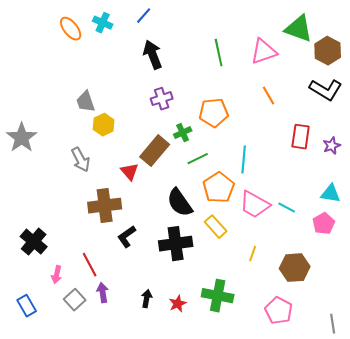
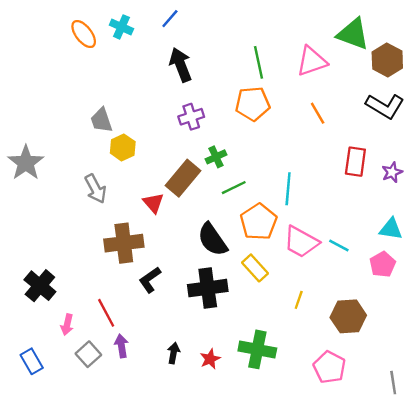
orange pentagon: (214, 113) -> (253, 104), moved

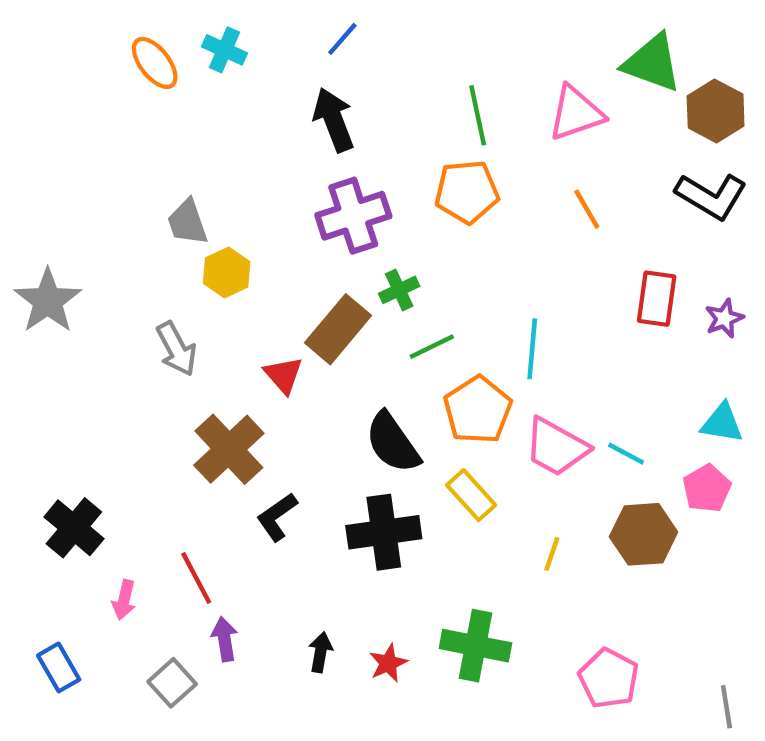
blue line: (170, 19) -> (342, 39), moved
purple cross: (191, 117) -> (353, 216), size x1.5
brown cross: (124, 243) -> (229, 449), turned -36
brown hexagon: (348, 316) -> (644, 534), moved
gray square: (88, 354) -> (172, 683), moved

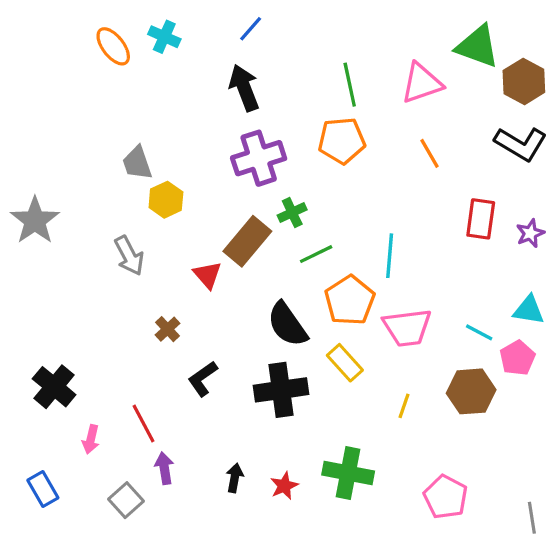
pink trapezoid: (556, 447) -> (407, 328), turned -36
brown cross: (229, 449) -> (168, 329), size x0.5
cyan line: (626, 454) -> (479, 332), moved

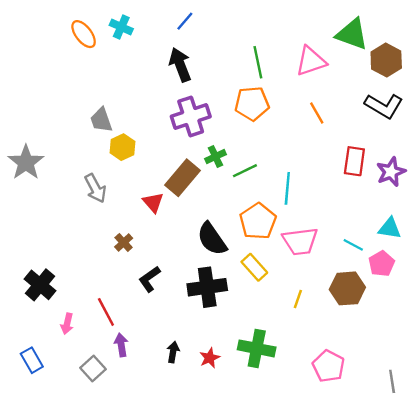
purple star: (530, 233) -> (391, 172), size x1.4
green line: (316, 254) -> (245, 171), moved

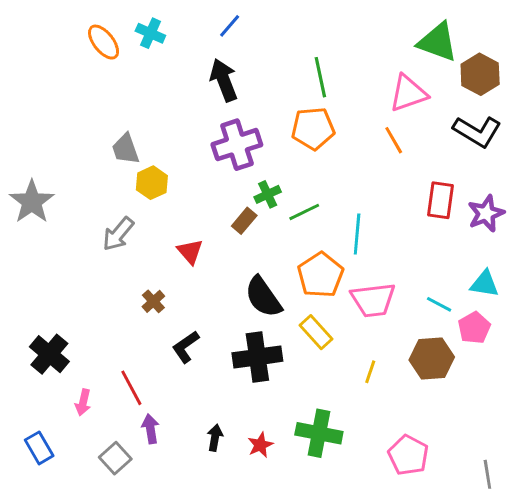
pink triangle: (311, 61) -> (408, 93), moved
brown rectangle: (182, 178) -> (244, 221), moved, size x0.6
gray arrow: (95, 188) -> (118, 234), turned 68

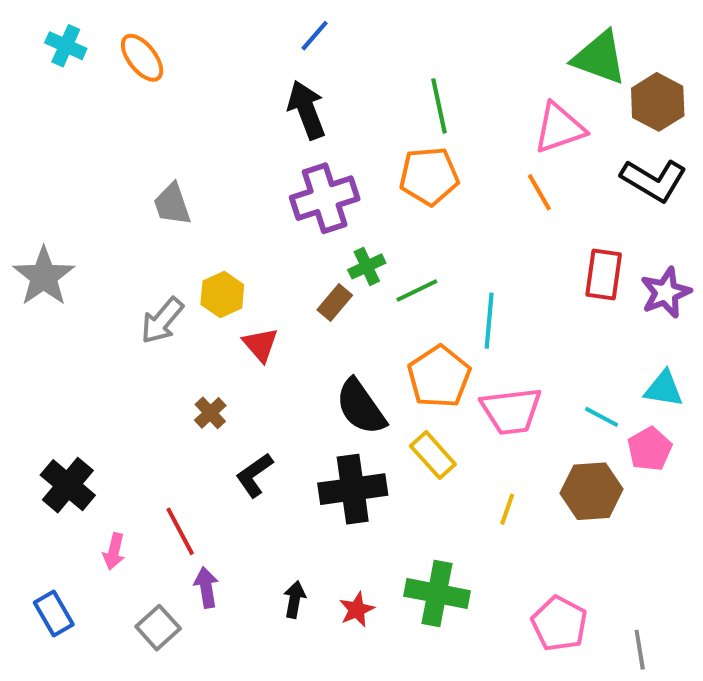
cyan cross: (150, 33) -> (66, 46), moved
yellow hexagon: (152, 183) -> (222, 295), moved
gray line: (487, 474) -> (640, 650), moved

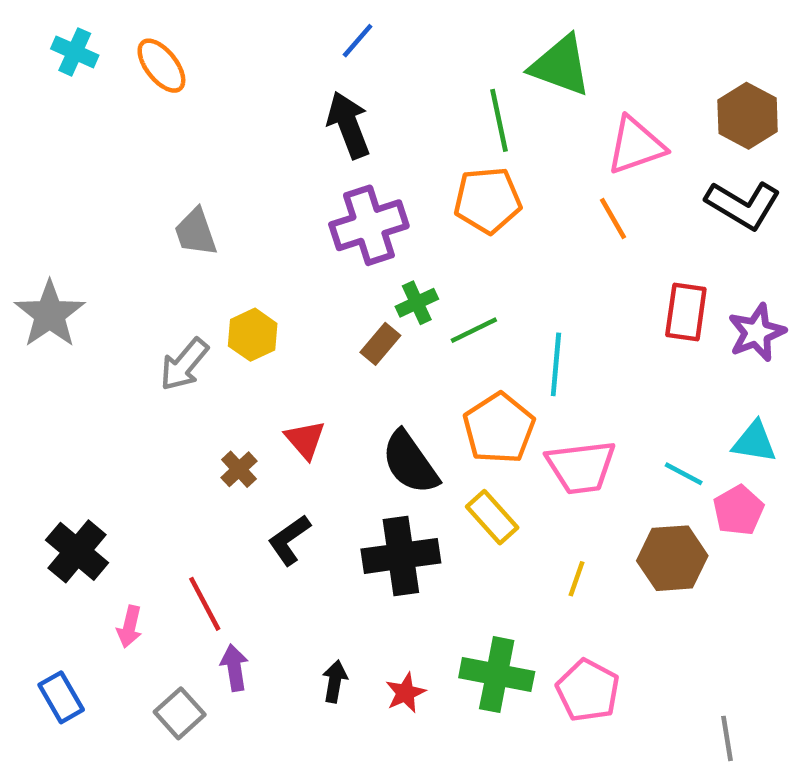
green triangle: (600, 58) -> (561, 66), moved
red triangle: (260, 345) -> (305, 440), moved
pink pentagon: (559, 624) -> (588, 691), moved

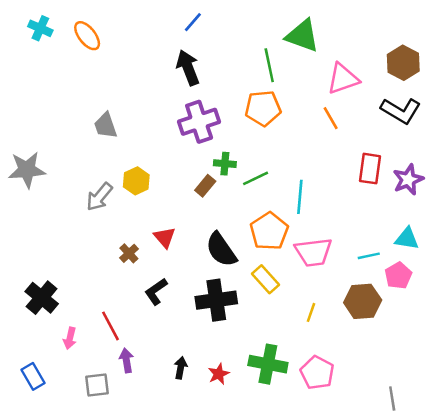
green cross: (417, 303) -> (225, 164), turned 30
gray star: (50, 314) -> (27, 170), turned 30
cyan line: (684, 474) -> (369, 256), turned -40
gray square: (180, 713) -> (97, 385), turned 35

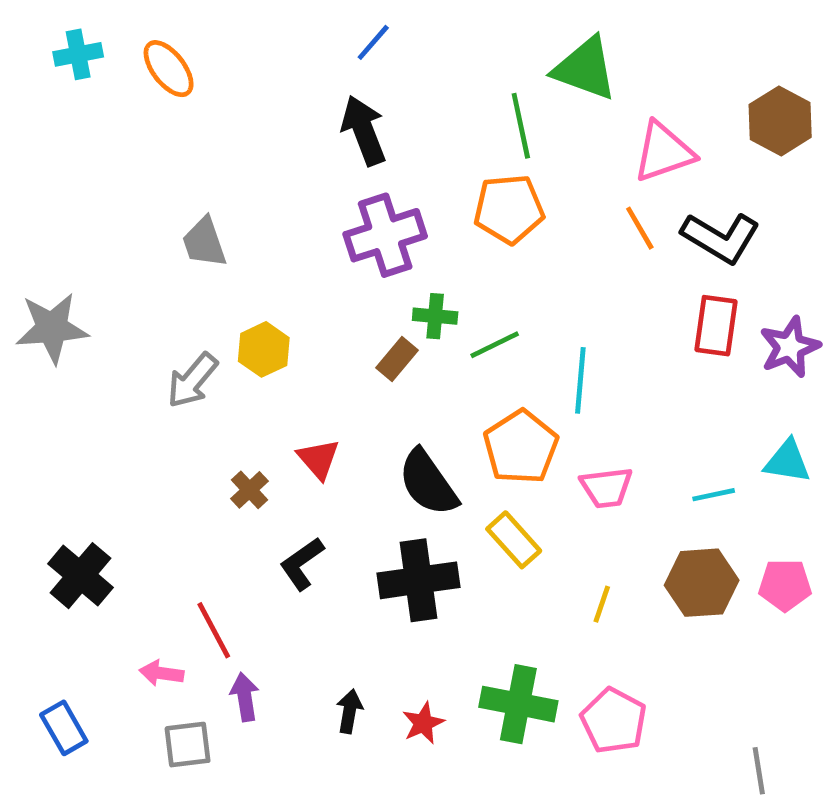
cyan cross: (40, 28) -> (78, 54), turned -35
black L-shape: (401, 111) -> (721, 238), moved
pink trapezoid: (313, 252) -> (606, 487), size x0.7
pink pentagon: (398, 276) -> (785, 585), moved, turned 30
pink arrow: (70, 338) -> (161, 673), moved, turned 85

